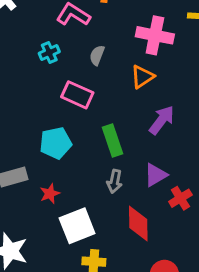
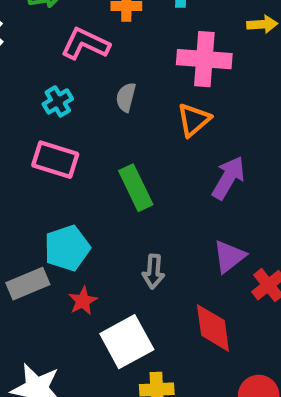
pink rectangle: (77, 95) -> (55, 160), moved
green rectangle: (113, 141) -> (136, 188), moved
cyan pentagon: (56, 143) -> (67, 248), moved
gray arrow: (115, 181) -> (153, 272), moved

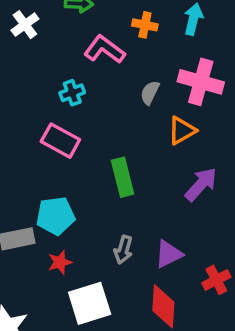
gray semicircle: (126, 97) -> (150, 93), moved
purple triangle: (229, 256) -> (169, 254), moved

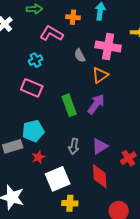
gray semicircle: (150, 93) -> (80, 56), turned -48
purple arrow: (201, 184) -> (96, 104), moved

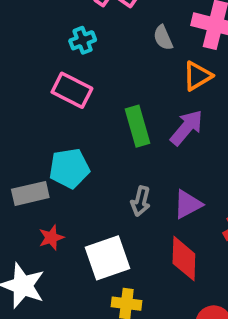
red star: (38, 157) -> (51, 238), moved

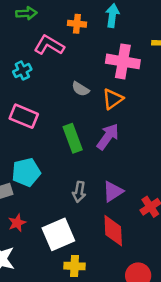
gray semicircle: (163, 38) -> (80, 89), moved, turned -30
cyan cross: (83, 40) -> (22, 71), moved

